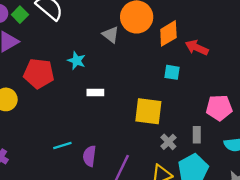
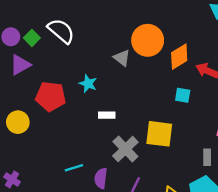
gray cross: (168, 142) -> (125, 149), moved, size x1.6

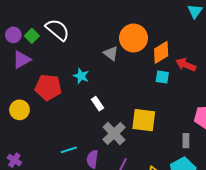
cyan square: (183, 95) -> (162, 77), moved
white rectangle: (107, 115) -> (98, 104), turned 56

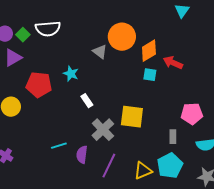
white semicircle: (57, 30) -> (48, 29), turned 135

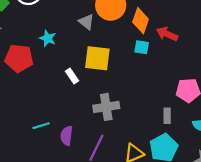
orange diamond: (149, 51) -> (141, 21), turned -40
cyan star: (71, 74) -> (48, 38), moved
yellow square: (132, 117) -> (97, 58), moved
gray cross: (103, 130) -> (106, 107), moved, turned 35

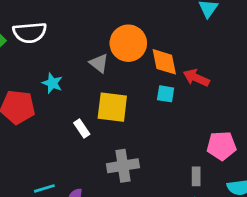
orange diamond: (141, 21) -> (164, 62), turned -30

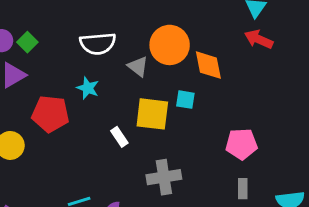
white semicircle: (30, 33) -> (98, 44), moved
red arrow: (196, 78) -> (259, 39), moved
cyan square: (166, 94) -> (185, 100), moved
pink pentagon: (222, 146) -> (241, 144), moved

